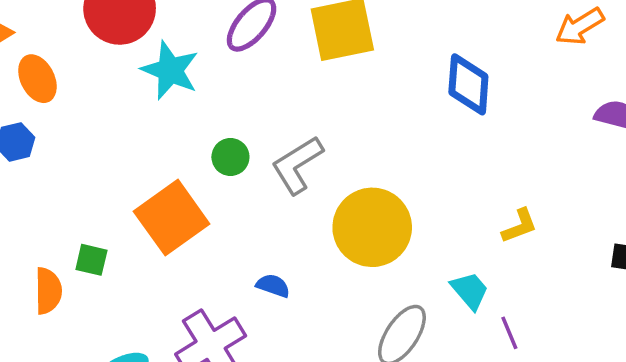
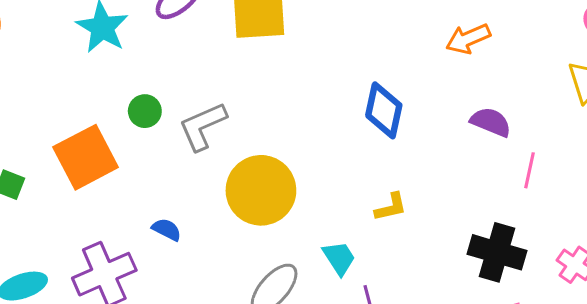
blue diamond: (468, 84) -> (384, 110), moved

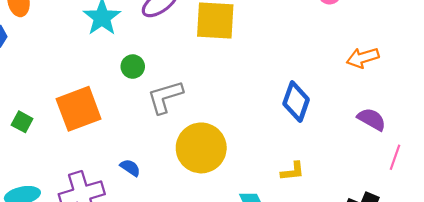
green circle: (145, 111) -> (133, 67), moved

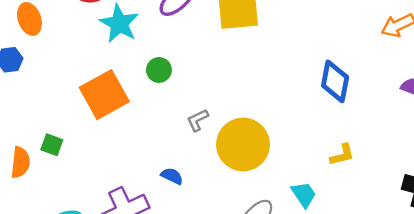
gray L-shape: (165, 97) -> (198, 120), moved, size x0.6
orange square: (79, 109) -> (104, 95), moved

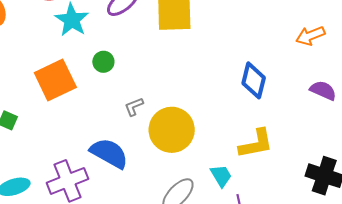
yellow L-shape: (342, 155) -> (256, 144), size x1.6
blue semicircle: (172, 176) -> (109, 153), size x2.0

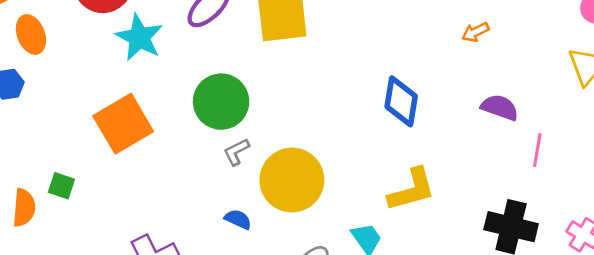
orange arrow: (310, 36) -> (475, 32), size x0.7
green circle: (103, 62) -> (221, 102), moved, size x1.8
blue semicircle: (109, 153) -> (238, 219), moved, size x0.5

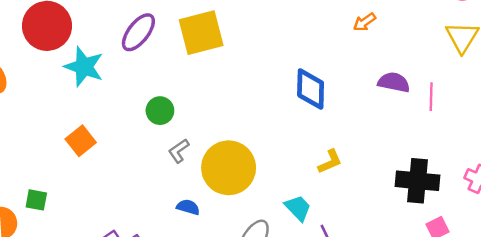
green circle: (221, 102) -> (160, 111), size x0.6
orange square: (123, 124) -> (81, 141), size x0.6
pink line: (537, 150) -> (431, 97), moved
yellow L-shape: (412, 190) -> (330, 162), size x0.6

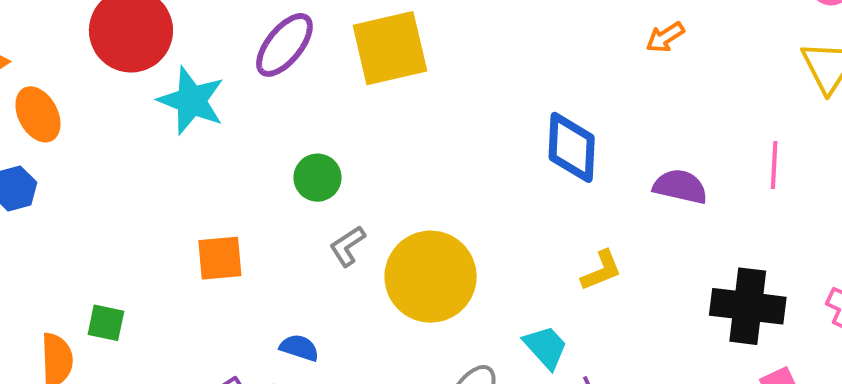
purple semicircle: (394, 82) -> (680, 187), moved
orange square: (81, 141) -> (220, 258), moved, turned 32
blue semicircle: (188, 207) -> (299, 348), moved

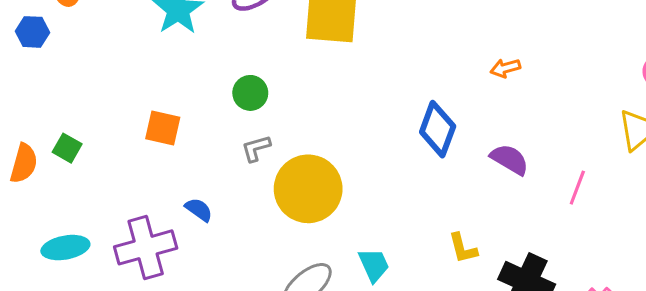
orange arrow: (665, 37) -> (505, 68), moved
purple semicircle: (680, 187) -> (510, 159), moved
yellow L-shape: (601, 270) -> (463, 248), moved, turned 80

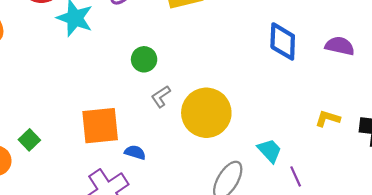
orange square: (163, 128) -> (100, 126), moved, size x1.5
green square: (67, 148) -> (29, 140), turned 35
yellow L-shape: (463, 248) -> (328, 118), turned 140

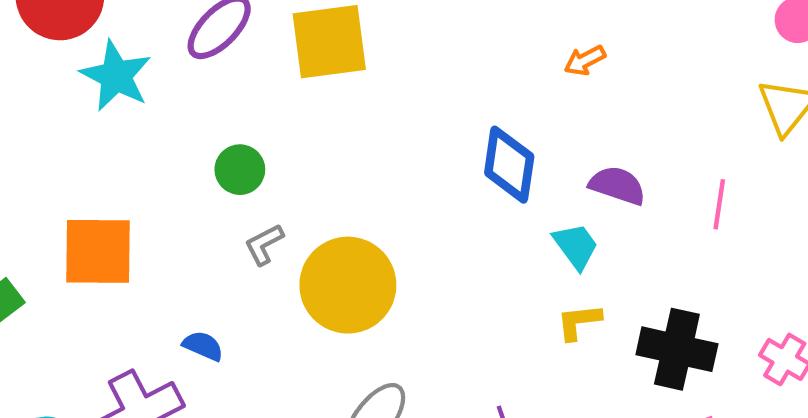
yellow L-shape: (328, 118) -> (579, 322), turned -30
orange square: (100, 126) -> (98, 251), moved
cyan trapezoid: (270, 151) -> (576, 246), moved

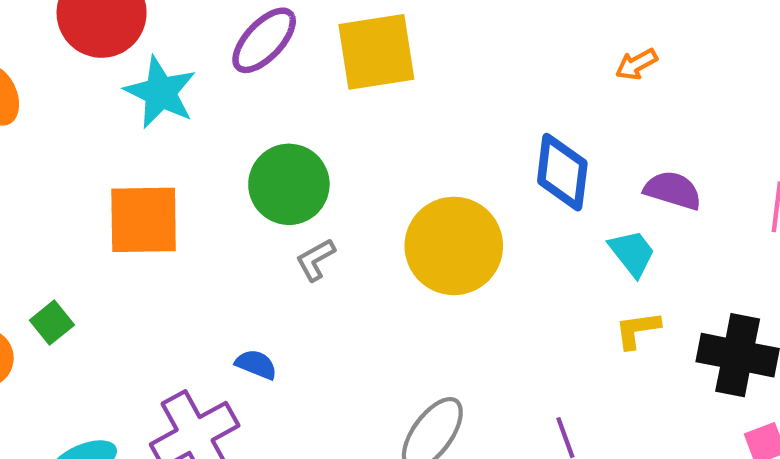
green circle: (240, 170) -> (289, 184), size x1.6
orange square: (98, 251) -> (144, 220), moved
yellow circle: (348, 285) -> (454, 246), moved

